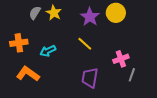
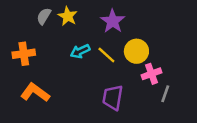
yellow circle: (116, 13) -> (136, 51), moved
cyan arrow: (48, 51) -> (80, 51), moved

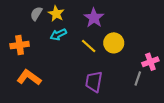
cyan arrow: (80, 51) -> (58, 35), moved
pink cross: (151, 74) -> (150, 62), moved

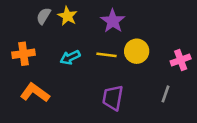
cyan arrow: (58, 35) -> (70, 57), moved
yellow line: (89, 46) -> (106, 55), turned -35
pink cross: (150, 62) -> (181, 60), moved

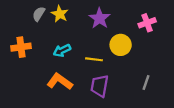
yellow line: (106, 55) -> (94, 59), moved
pink cross: (181, 60) -> (147, 23), moved
orange L-shape: (35, 93) -> (60, 81), moved

